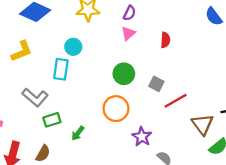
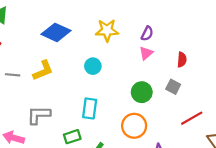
cyan rectangle: (61, 69) -> (90, 108), moved
gray square: (156, 84) -> (173, 87), moved
gray L-shape: (35, 97) -> (39, 115), moved, turned 140

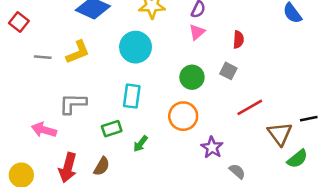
cyan circle: (93, 66) -> (136, 47), size x1.6

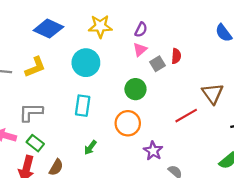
gray square: (228, 71) -> (158, 64), moved, turned 32
green rectangle: (112, 129) -> (35, 143), moved, turned 56
brown triangle: (280, 134) -> (213, 94), moved

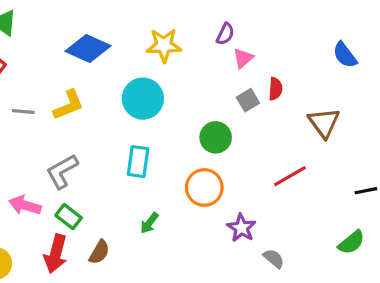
purple semicircle: (141, 30) -> (225, 34), moved
pink triangle: (140, 49) -> (243, 58), moved
brown triangle: (213, 94) -> (324, 123), moved
gray L-shape: (31, 112) -> (62, 171), turned -30

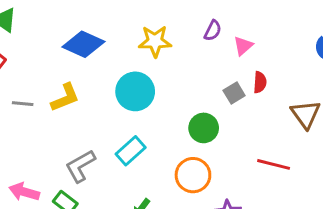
pink triangle: (243, 58) -> (243, 46), moved
cyan rectangle: (138, 162) -> (131, 151), turned 40
gray L-shape: (62, 171) -> (80, 166), moved
red line: (290, 176) -> (274, 164), turned 44

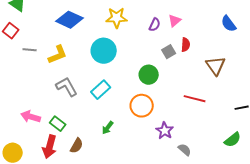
purple semicircle: (213, 31) -> (155, 25), moved
gray line: (23, 104) -> (30, 50), moved
gray L-shape: (80, 166) -> (67, 87), moved, turned 90

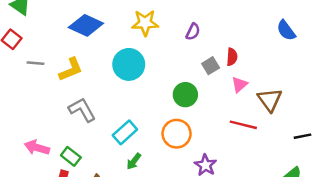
pink triangle: (175, 21) -> (240, 85), moved
brown triangle: (216, 66) -> (270, 100), moved
cyan rectangle: (101, 90) -> (125, 132), moved

